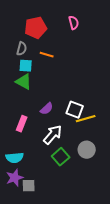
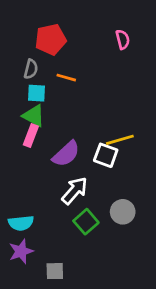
pink semicircle: (74, 23) -> (123, 39), moved
purple semicircle: (47, 109) -> (66, 154), size x1.5
yellow line: (86, 119) -> (120, 140), moved
pink rectangle: (22, 124) -> (31, 136), moved
gray square: (29, 186) -> (55, 271), moved

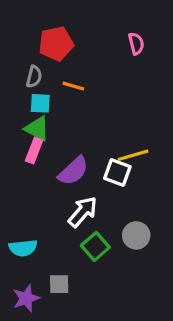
purple star: (21, 251) -> (26, 298), moved
gray square: (55, 271) -> (59, 284), moved

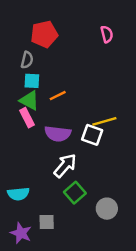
orange line: (73, 86) -> (58, 96), moved, turned -42
pink rectangle: (34, 151) -> (27, 118), turned -48
purple semicircle: (73, 171) -> (58, 134), turned 50
gray circle: (136, 235) -> (107, 209), moved
purple star: (26, 298) -> (21, 233), turned -30

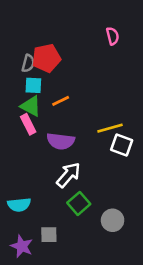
red pentagon: (44, 34) -> (46, 58), moved
white square: (92, 135) -> (122, 145), moved

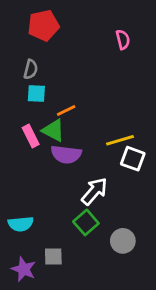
red pentagon: (46, 58) -> (43, 25), moved
green triangle: (31, 106) -> (53, 130), moved
white arrow: (68, 175) -> (94, 191), moved

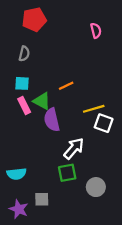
cyan square: (36, 93) -> (22, 83), moved
orange line: (66, 110) -> (66, 86), moved
purple semicircle: (66, 154) -> (52, 120), turned 70
green square: (86, 222) -> (67, 173), turned 30

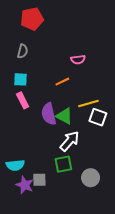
pink semicircle: (96, 31) -> (78, 60), moved, turned 96
green triangle: (42, 101) -> (64, 116), moved
gray square: (42, 199) -> (39, 180), moved
purple star: (19, 209) -> (25, 185), moved

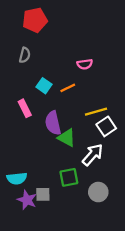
cyan square: (21, 79) -> (44, 86), moved, turned 32
green triangle: (64, 116) -> (67, 138), moved
white square: (98, 117) -> (106, 126), turned 36
white arrow: (70, 141) -> (93, 155), moved

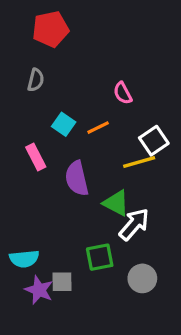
pink semicircle: (85, 64) -> (123, 93), turned 70
white square: (106, 126) -> (154, 141), moved
green triangle: (67, 138) -> (116, 203), moved

